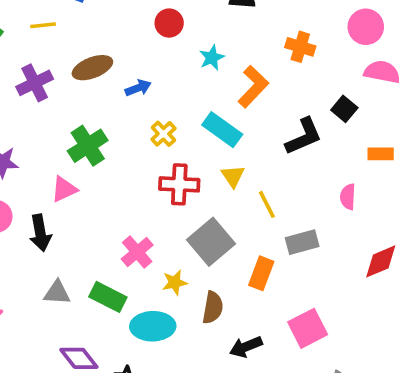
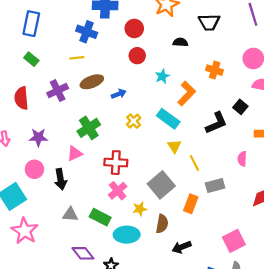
yellow line: (43, 25) -> (77, 58), moved
red cross: (179, 184) -> (116, 163), moved
pink square: (308, 328) -> (234, 241), moved

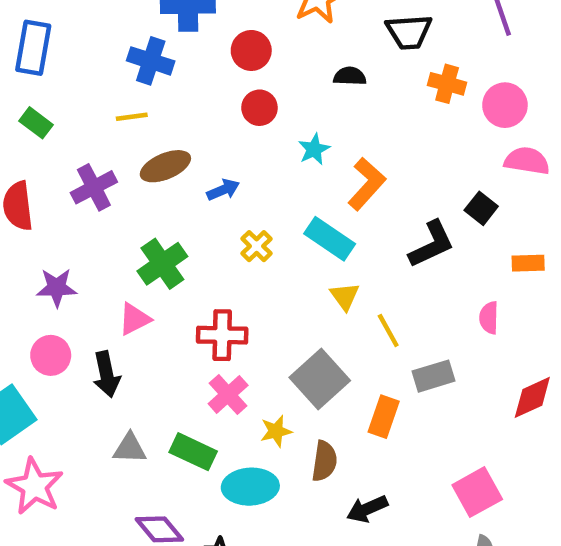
orange cross: (215, 70) -> (447, 84), moved

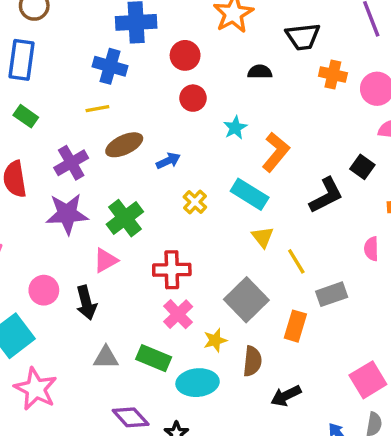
purple star: (57, 288) -> (67, 214), moved, size x1.4

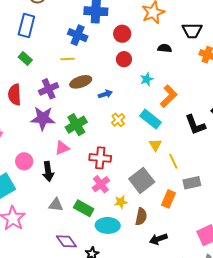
black L-shape: (326, 195) -> (195, 125), turned 90

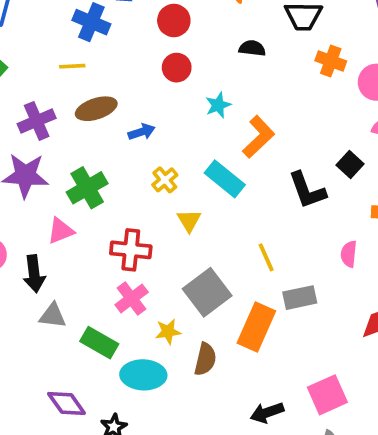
yellow triangle: (155, 145) -> (189, 221), moved
orange rectangle: (169, 199) -> (256, 327), size x1.4
gray triangle: (56, 205) -> (53, 316), moved
black arrow: (158, 239) -> (267, 413), moved

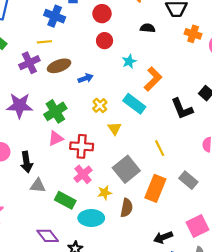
purple cross: (37, 121) -> (29, 63), moved
pink triangle: (61, 231) -> (56, 138), moved
gray rectangle: (300, 298) -> (188, 180), moved, turned 54

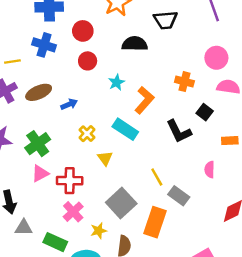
blue cross: (55, 16) -> (44, 45), moved
black semicircle: (148, 28) -> (135, 44), size x1.5
orange cross: (193, 34) -> (184, 82), moved
yellow line: (44, 42) -> (12, 62), moved
gray rectangle: (188, 180) -> (179, 196), moved

